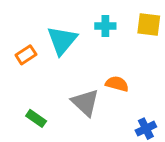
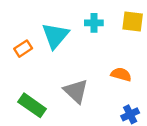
orange semicircle: (117, 84) -> (121, 74), moved
green rectangle: (36, 118) -> (32, 105), size x1.5

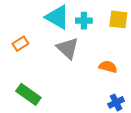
cyan triangle: (55, 36) -> (57, 17), moved, turned -40
gray triangle: (76, 91) -> (68, 48), moved

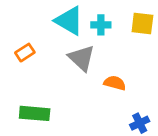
orange semicircle: (108, 67) -> (115, 83), moved
green rectangle: (28, 94) -> (35, 113), turned -30

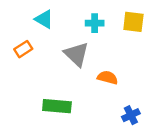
cyan triangle: (69, 21) -> (44, 19), moved, size x0.7
green rectangle: (35, 113) -> (57, 106), moved

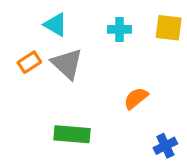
gray triangle: (76, 54) -> (67, 64), moved
orange semicircle: (108, 78) -> (136, 98), turned -54

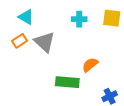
cyan triangle: (56, 25) -> (26, 17), moved
green rectangle: (72, 134) -> (67, 82), moved

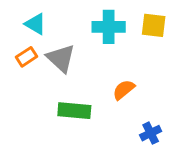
cyan cross: (79, 19) -> (109, 27), size x1.5
green rectangle: (67, 82) -> (74, 111), moved

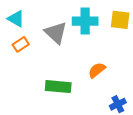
cyan triangle: (35, 24) -> (16, 19), moved
gray triangle: (61, 58) -> (56, 33), moved

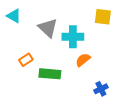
cyan cross: (85, 21) -> (73, 37), moved
orange rectangle: (21, 44) -> (26, 60), moved

